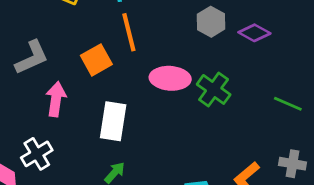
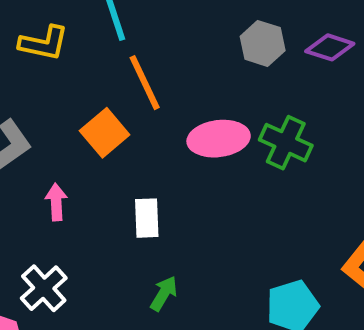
pink arrow: (56, 99) -> (56, 202), size x0.7
white rectangle: (113, 121) -> (147, 218), size x0.7

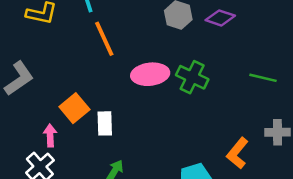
orange square: (105, 133) -> (74, 108), moved
pink arrow: (56, 202) -> (50, 135), moved

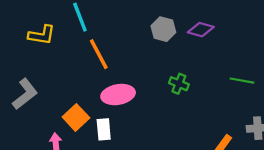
pink ellipse: (150, 74) -> (118, 95), moved
green cross: (192, 77) -> (179, 84), size x0.7

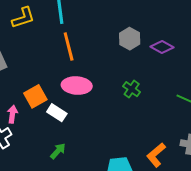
yellow L-shape: (42, 35) -> (23, 18), turned -40
white rectangle: (104, 129) -> (57, 113), turned -66

